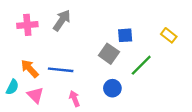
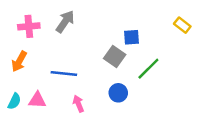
yellow rectangle: (169, 35) -> (182, 25), moved
orange arrow: (30, 69) -> (19, 61), moved, turned -108
cyan semicircle: (12, 87) -> (14, 101), moved
pink triangle: (35, 95) -> (37, 100), turned -42

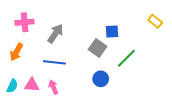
gray arrow: (65, 22) -> (55, 34), moved
pink arrow: (78, 104) -> (53, 87), moved

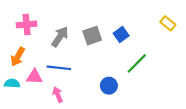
blue square: (112, 31) -> (121, 34), turned -32
gray square: (98, 48) -> (92, 36), moved, turned 36
pink triangle: (32, 85) -> (34, 77), moved
cyan semicircle: (12, 86) -> (12, 83), moved, turned -112

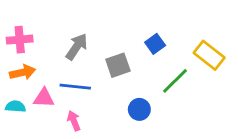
yellow rectangle: (168, 23) -> (209, 55), moved, size x1.5
pink cross: (27, 24) -> (20, 40), moved
gray square: (92, 36) -> (118, 65), moved
orange arrow: (18, 57) -> (23, 72), turned -132

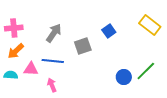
yellow rectangle: (209, 55) -> (150, 25), moved
orange arrow: (23, 72) -> (16, 51), turned 150
green line: (175, 81) -> (146, 71), moved
blue circle: (139, 109) -> (124, 77), moved

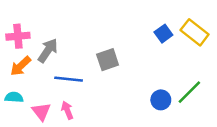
blue square: (109, 31) -> (163, 34), moved
gray arrow: (54, 33) -> (48, 51), moved
pink triangle: (31, 69) -> (41, 112), moved, turned 49

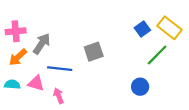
green line: (189, 92) -> (157, 55), moved
pink triangle: (41, 112) -> (36, 83), moved, turned -36

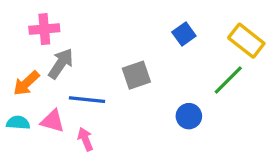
blue square: (142, 29) -> (184, 34), moved
pink cross: (16, 31) -> (44, 29), moved
blue circle: (140, 87) -> (189, 116), moved

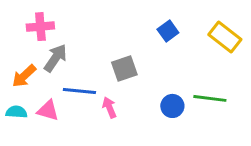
green line: (228, 80) -> (210, 98), moved, turned 52
pink arrow: (85, 139) -> (109, 107), moved

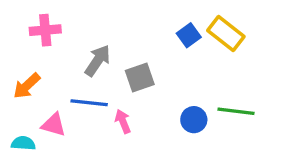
yellow rectangle: (225, 37) -> (226, 34), moved
gray arrow: (55, 58) -> (98, 61), moved
cyan semicircle: (16, 112) -> (23, 143), moved

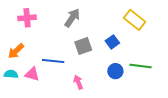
blue square: (189, 35) -> (112, 42), moved
gray arrow: (98, 61) -> (72, 18), moved
pink arrow: (123, 121) -> (78, 82), moved
cyan semicircle: (23, 143) -> (11, 74), moved

